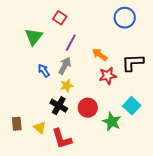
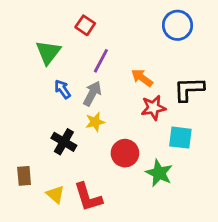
blue arrow: (44, 71) -> (62, 89), moved
black cross: (59, 106) -> (64, 142), moved
cyan square: (132, 106) -> (180, 138), moved, turned -36
yellow triangle: (40, 128) -> (55, 194), moved

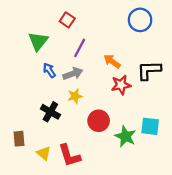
gray arrow: (92, 93) -> (73, 74), turned 42
cyan square: (180, 138) -> (150, 126), moved

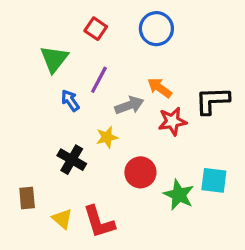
blue circle: (140, 20) -> (156, 29), moved
purple line: (80, 48) -> (99, 80), moved
gray arrow: (73, 74) -> (129, 105), moved

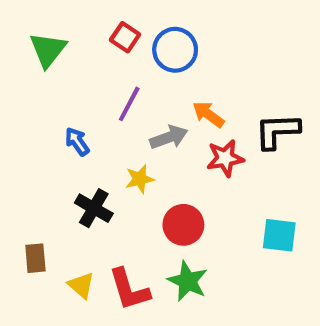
blue circle: (156, 29) -> (175, 50), moved
green triangle: (54, 59) -> (48, 50), moved
blue arrow: (70, 101) -> (77, 141), moved
green star: (179, 195) -> (188, 281), moved

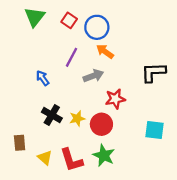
green triangle: (48, 50) -> (35, 17), moved
orange arrow: (208, 114) -> (105, 52), moved
red star: (225, 158) -> (115, 99), moved
yellow star: (140, 179) -> (77, 118), moved

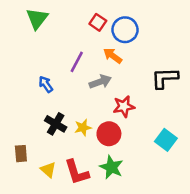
red square: (69, 20) -> (98, 22), moved
blue circle: (97, 27) -> (125, 30), moved
cyan square: (155, 130) -> (166, 140), turned 30

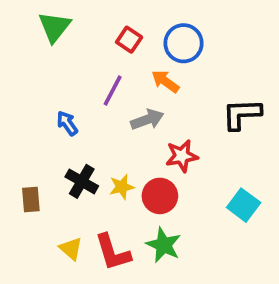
red square: (98, 22) -> (129, 40), moved
brown rectangle: (21, 154) -> (31, 200), moved

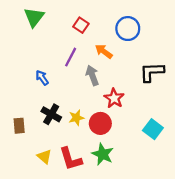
blue circle: (184, 43) -> (128, 29), moved
gray arrow: (147, 120) -> (92, 75), turned -90
red star: (182, 156) -> (114, 98), turned -30

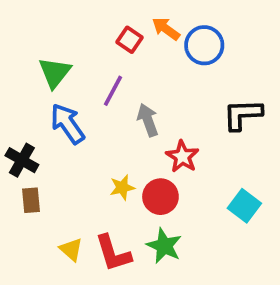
green triangle: (34, 17) -> (55, 73), moved
orange arrow: (104, 51) -> (166, 29), moved
blue arrow: (42, 78) -> (67, 124), size x1.6
black cross: (51, 114) -> (22, 160), moved

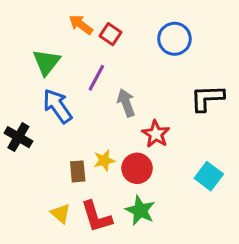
orange arrow: (166, 29) -> (81, 25), moved
brown rectangle: (31, 200) -> (78, 171), moved

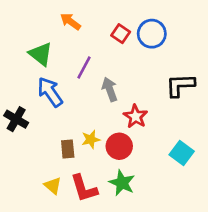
red square: (110, 34) -> (121, 34), moved
green triangle: (47, 62) -> (41, 54), turned -30

